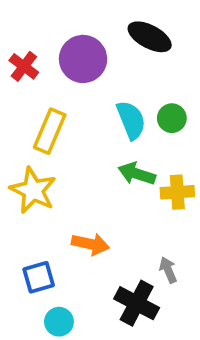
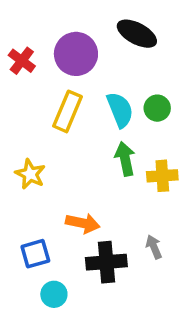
yellow rectangle: (50, 131) -> (67, 111), moved
green arrow: (137, 174) -> (125, 159), turned 60
yellow star: (33, 190) -> (30, 174), size x0.7
black cross: (137, 303) -> (106, 262), moved, turned -33

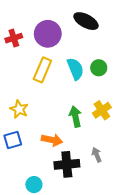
red cross: (22, 61) -> (14, 38), turned 35
green arrow: (125, 159) -> (75, 117), moved
yellow cross: (162, 176) -> (102, 110), turned -30
blue square: (35, 254) -> (13, 140), moved

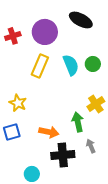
green arrow: (75, 117) -> (78, 122), moved

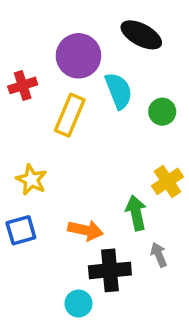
red cross: (13, 36) -> (23, 85), moved
cyan semicircle: (71, 65) -> (119, 91), moved
cyan circle: (32, 174) -> (78, 304), moved

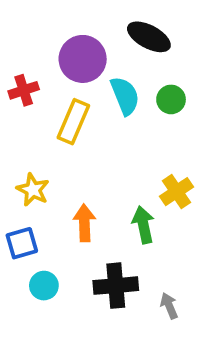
green circle: (162, 112) -> (171, 99), moved
orange arrow: (85, 230) -> (84, 223), moved, turned -104
gray arrow: (159, 255) -> (169, 306), moved
cyan circle: (78, 304) -> (44, 286), moved

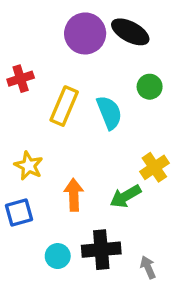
purple circle: (83, 59) -> (85, 33), moved
cyan semicircle: (125, 96) -> (109, 113), moved
green arrow: (143, 225) -> (125, 196), turned -108
cyan circle: (44, 286) -> (58, 256), moved

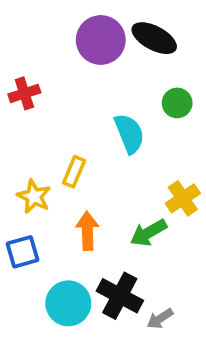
yellow rectangle: (64, 106) -> (74, 172), moved, size x0.7
black cross: (101, 250) -> (120, 296), turned 33
cyan circle: (58, 256) -> (68, 303), size x1.5
gray arrow: (148, 267) -> (160, 319), moved, turned -100

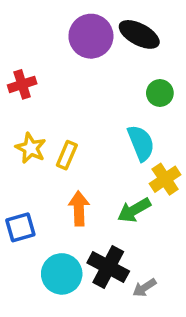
cyan semicircle: (129, 133) -> (141, 143), moved
yellow star: (34, 196) -> (31, 148), moved

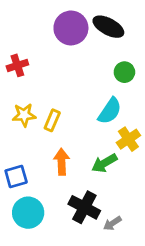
cyan semicircle: (141, 143) -> (110, 111), turned 56
yellow star: (31, 148) -> (24, 115), turned -30
cyan circle: (62, 274) -> (28, 213), moved

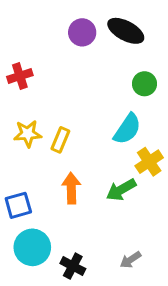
purple circle: (71, 28) -> (82, 32), size x0.7
black cross: (84, 207) -> (73, 266), moved, size x0.7

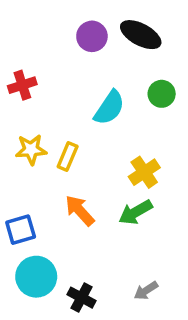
cyan semicircle: (127, 129) -> (109, 108), moved
yellow cross: (149, 162) -> (144, 172), moved
orange arrow: (71, 188) -> (80, 210), turned -40

